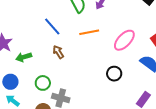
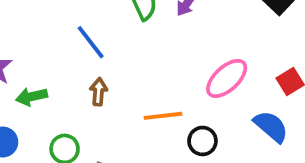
orange line: (89, 32) -> (163, 116), moved
brown arrow: (58, 52) -> (99, 92), turned 32

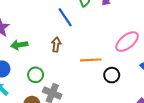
blue line: (91, 42) -> (65, 17), moved

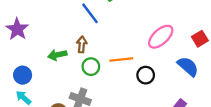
green arrow: (19, 45) -> (57, 55), moved
green circle: (36, 75) -> (91, 67), moved

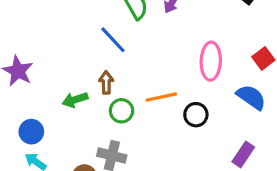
pink ellipse: (161, 37) -> (211, 61), turned -40

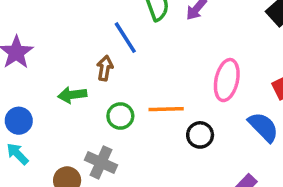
brown arrow: (106, 82) -> (105, 68), moved

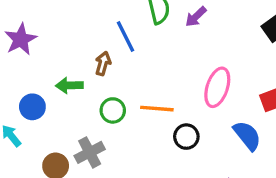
blue circle: (19, 121) -> (32, 107), moved
gray cross: (101, 162) -> (90, 152), turned 32

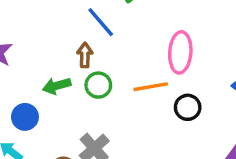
pink ellipse: (217, 87) -> (180, 52), moved
green circle: (113, 110) -> (98, 85), moved

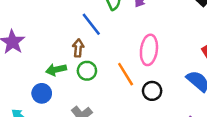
orange line: (151, 87) -> (126, 74), turned 65
blue circle: (25, 117) -> (42, 93), moved

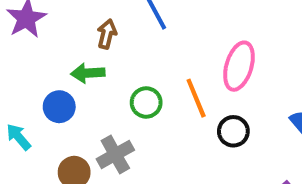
brown arrow: (78, 48) -> (107, 34), moved
green circle: (87, 71) -> (146, 103), moved

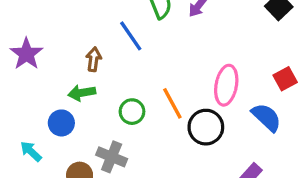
pink ellipse: (239, 66) -> (226, 85), moved
black circle: (233, 131) -> (206, 127), size x1.4
gray cross: (115, 154) -> (112, 157), turned -32

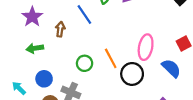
purple star: (26, 54) -> (32, 17), moved
green arrow: (82, 93) -> (35, 48), moved
blue circle: (61, 123) -> (44, 79), moved

